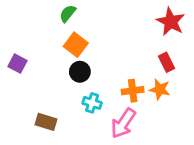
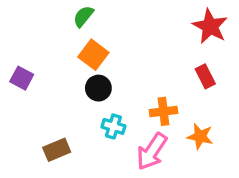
orange star: (160, 89) -> (200, 136), moved
brown rectangle: (46, 122) -> (57, 150), turned -40

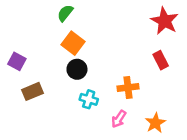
orange star: (200, 136) -> (155, 123), moved, turned 30
brown rectangle: (57, 150) -> (33, 91), moved
pink arrow: (152, 151) -> (119, 119), size x0.6

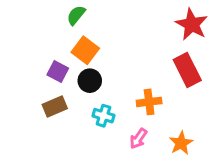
red rectangle: (161, 60) -> (187, 70), size x1.5
purple square: (17, 61) -> (58, 72), moved
brown rectangle: (33, 91) -> (55, 107), moved

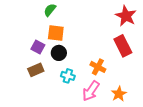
orange square: (85, 50) -> (56, 33), turned -30
orange cross: (149, 102) -> (98, 67), turned 35
pink arrow: (138, 138) -> (91, 91), size x1.5

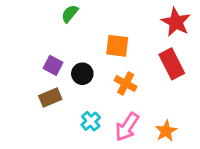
orange square: (56, 33) -> (117, 46), moved
orange cross: (98, 67) -> (126, 83), moved
cyan cross: (68, 76) -> (91, 121), moved, turned 32

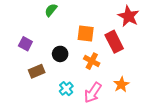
red rectangle: (172, 64) -> (114, 42), moved
purple square: (53, 65) -> (25, 44), moved
orange star: (166, 131) -> (121, 85), moved

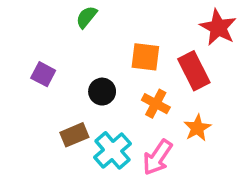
brown rectangle: (37, 71) -> (74, 135), moved
orange star: (121, 85) -> (197, 128), moved
cyan cross: (66, 89) -> (112, 150), size x1.5

